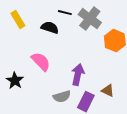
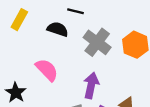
gray cross: (90, 19) -> (97, 42), moved
yellow rectangle: (18, 20) -> (19, 20), turned 60

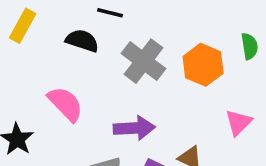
purple arrow: (91, 85) -> (134, 128), turned 75

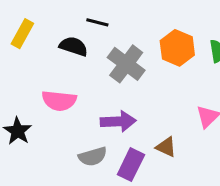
orange hexagon: (203, 65) -> (177, 48), moved
pink semicircle: (65, 104) -> (59, 101), turned 140

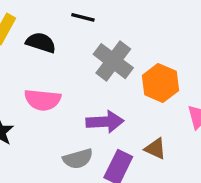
black semicircle: (73, 46) -> (41, 43), moved
orange hexagon: (177, 48) -> (160, 83), moved

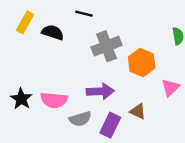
gray cross: (113, 61) -> (107, 46), turned 32
pink semicircle: (43, 100) -> (54, 100), moved

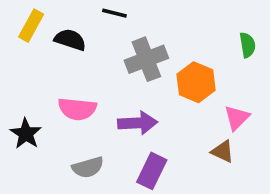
pink semicircle: (54, 100) -> (77, 109), moved
brown triangle: (138, 111) -> (223, 151), moved
gray semicircle: (80, 119) -> (88, 167), moved

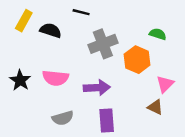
green semicircle: (247, 45) -> (158, 34), moved, turned -63
black star: (26, 134) -> (20, 80), moved
purple rectangle: (152, 171) -> (107, 121), turned -30

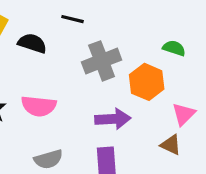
purple arrow: (97, 88) -> (113, 119), moved

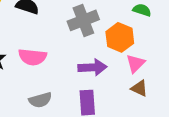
pink triangle: (184, 114) -> (135, 63), moved

